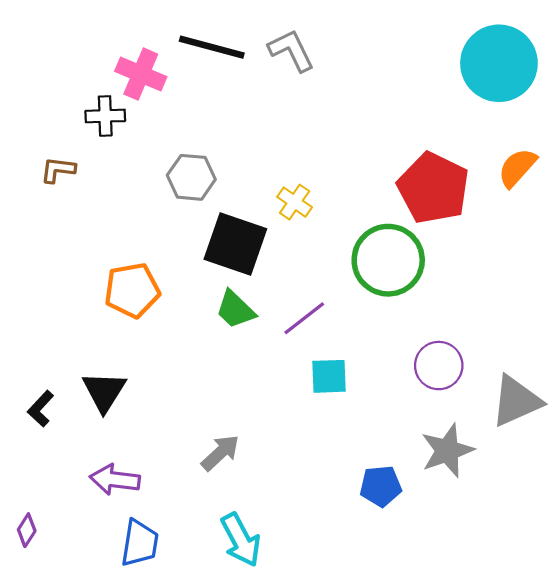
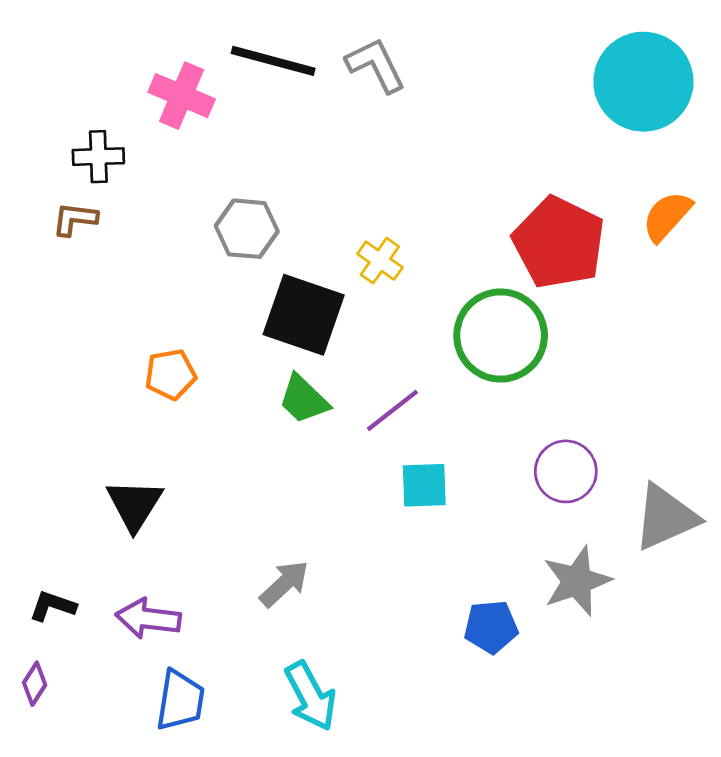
black cross: (105, 116) -> (98, 157), moved
orange pentagon: (132, 290) -> (170, 374), size x0.7
black L-shape: (41, 409) -> (53, 606), moved, turned 66

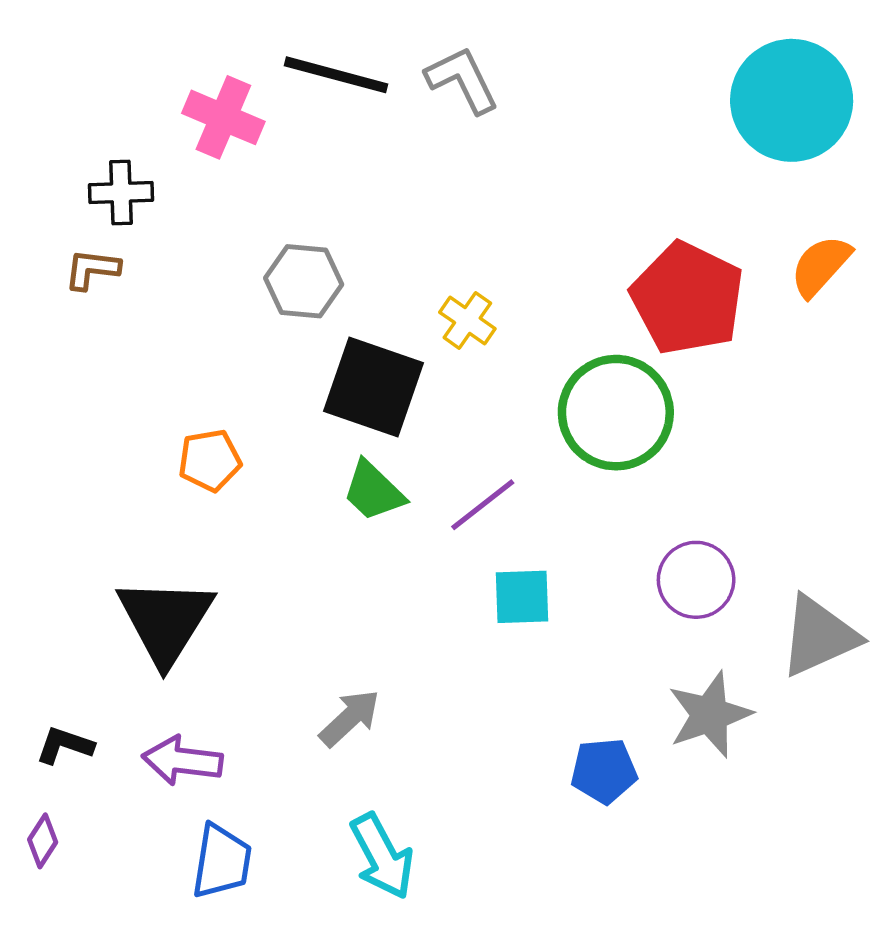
black triangle: (134, 505) -> (165, 621), size x1.4

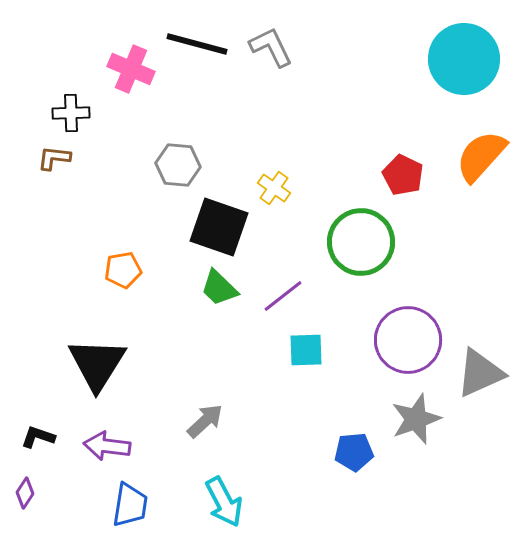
orange semicircle: (821, 266) -> (481, 156), size x1.4
red pentagon: (688, 298) -> (403, 175), size x0.6
purple circle: (696, 580) -> (408, 340), size x1.5

